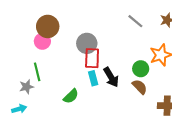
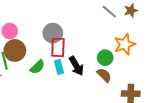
gray line: (135, 21) -> (109, 12), moved
brown circle: (48, 26) -> (15, 51), moved
green semicircle: (71, 96) -> (37, 67), moved

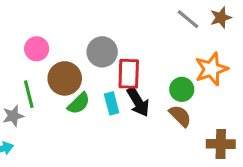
red rectangle: (58, 47) -> (129, 74), moved
brown circle: (15, 51) -> (65, 78), moved

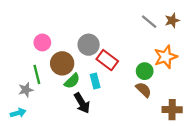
red rectangle: (129, 74) -> (107, 60), turned -55
black arrow: (138, 102) -> (82, 103), moved

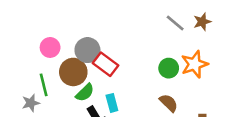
gray circle: (89, 45) -> (87, 50), moved
red rectangle: (107, 60) -> (106, 64), moved
green circle: (145, 71) -> (169, 68), moved
cyan rectangle: (95, 81) -> (112, 103), moved

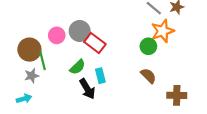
pink circle: (50, 47) -> (57, 35), moved
orange star: (194, 64) -> (163, 31), moved
brown circle: (73, 72) -> (29, 50), moved

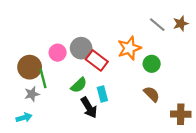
orange star: (163, 31) -> (129, 48), moved

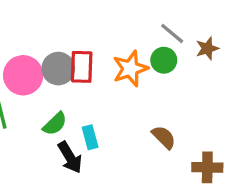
brown star: (181, 24) -> (207, 48), moved
pink circle: (58, 53) -> (23, 75), size x1.5
red rectangle: (97, 60) -> (82, 67), moved, turned 55
green circle: (152, 64) -> (164, 60), moved

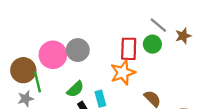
red rectangle: (82, 67) -> (129, 49), moved
orange star: (130, 69) -> (123, 73), moved

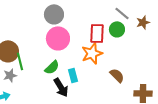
gray circle: (78, 50) -> (54, 14), moved
pink circle: (53, 55) -> (58, 38), moved

